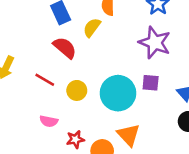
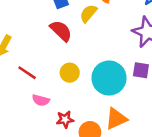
red line: (45, 80) -> (27, 73), moved
orange triangle: (129, 135) -> (116, 119), turned 45

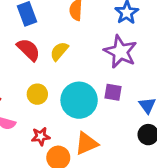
yellow semicircle: (88, 13) -> (59, 51), moved
red star: (65, 119) -> (41, 136), moved

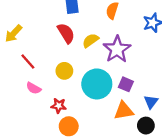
purple star: (120, 52) -> (117, 49), moved
orange triangle: (86, 143) -> (124, 111), moved

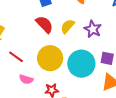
purple star: (117, 49) -> (93, 29), size x0.7
yellow circle: (64, 71) -> (50, 58), size x1.6

